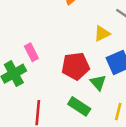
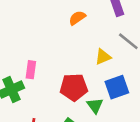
pink rectangle: (31, 52) -> (31, 70), turned 30

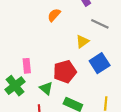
green triangle: (95, 106) -> (46, 88), moved

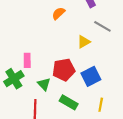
blue square: (100, 63) -> (91, 76), moved

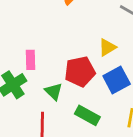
yellow triangle: (84, 42) -> (107, 47), moved

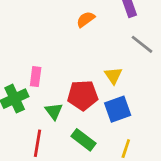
yellow triangle: (107, 47) -> (113, 75), turned -42

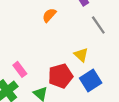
gray line: (142, 44) -> (98, 25), turned 30
pink rectangle: (36, 77) -> (20, 69), turned -32

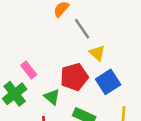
gray line: (98, 25) -> (82, 29), moved

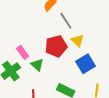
red pentagon: (74, 77) -> (56, 46), moved
green triangle: (52, 97) -> (37, 65), moved

